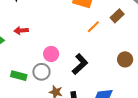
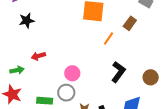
brown circle: (125, 59) -> (151, 77), moved
black L-shape: (80, 64) -> (118, 72), moved

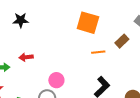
orange line: (109, 38) -> (98, 52), turned 40

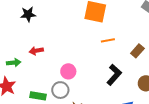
brown rectangle: (122, 41) -> (137, 51), moved

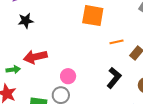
orange line: (108, 40) -> (116, 42), moved
red arrow: (36, 51) -> (35, 57), size x1.6

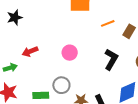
red arrow: (35, 57) -> (30, 52), size x0.7
pink circle: (68, 76) -> (70, 53), moved

